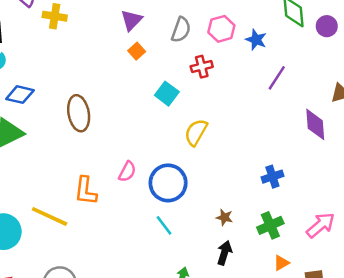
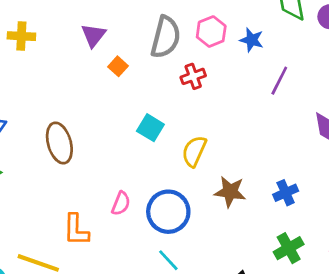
purple triangle: (131, 20) -> (93, 35), moved
gray semicircle: (181, 30) -> (166, 37), size x1.4
cyan square: (167, 94) -> (150, 128), moved
brown star: (224, 217) -> (230, 192), moved, size x1.6

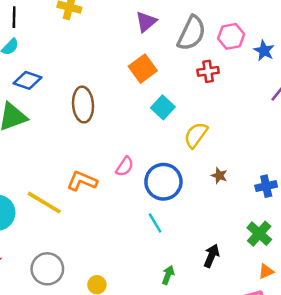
purple triangle: (93, 35) -> (146, 22), moved
orange square: (118, 66) -> (143, 69), moved, size x1.6
brown star: (230, 192) -> (219, 176), size x0.6
orange L-shape: (76, 230) -> (82, 181), turned 100
green cross: (289, 248) -> (259, 234), turned -30

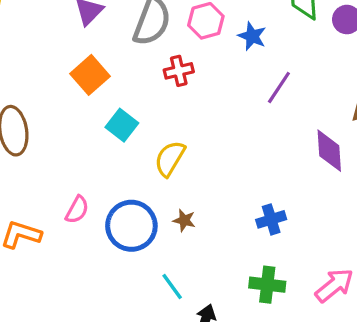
brown star: (219, 176) -> (184, 220), moved
cyan line: (155, 223) -> (172, 286), moved
green cross: (259, 234) -> (267, 285), turned -30

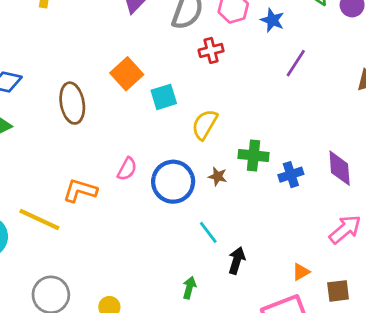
orange square: (90, 75) -> (127, 74), moved
cyan square: (122, 125) -> (164, 97), turned 36
purple diamond: (329, 151) -> (340, 168), moved
green cross: (267, 285) -> (254, 155), moved

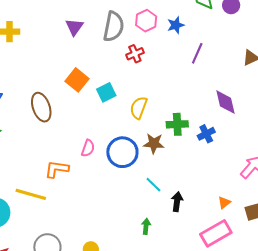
blue star: (272, 20) -> (176, 25), turned -30
purple diamond: (340, 168) -> (226, 102), moved
brown star: (218, 176) -> (154, 143), size x1.5

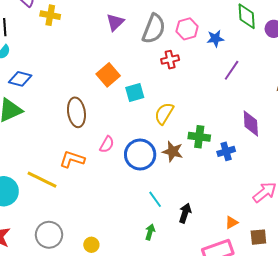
brown ellipse: (41, 107) -> (76, 112), moved
cyan line: (153, 185) -> (155, 199), moved

